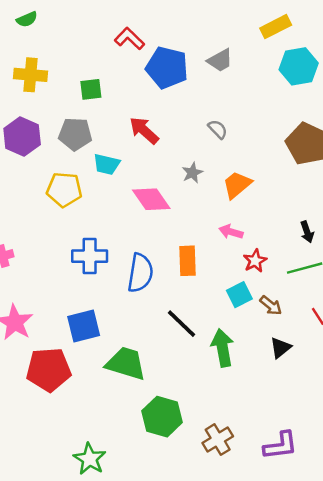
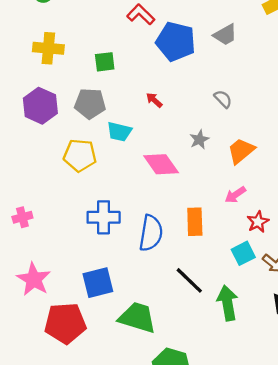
red arrow: (144, 130) -> (154, 100), size x0.6
pink arrow: (231, 232) -> (235, 195), turned -50

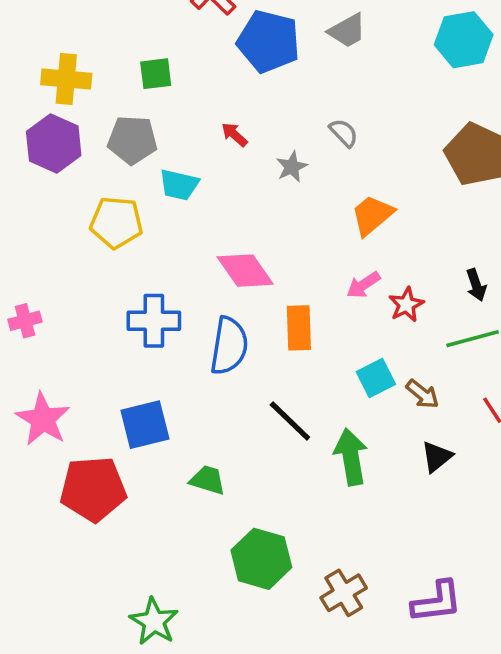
yellow cross: (48, 48) -> (66, 79), moved
gray star: (199, 140) -> (292, 167), moved
pink diamond: (161, 164) -> (245, 271), moved
red star: (258, 222) -> (406, 305), moved
green trapezoid: (137, 318) -> (208, 480), size x0.6

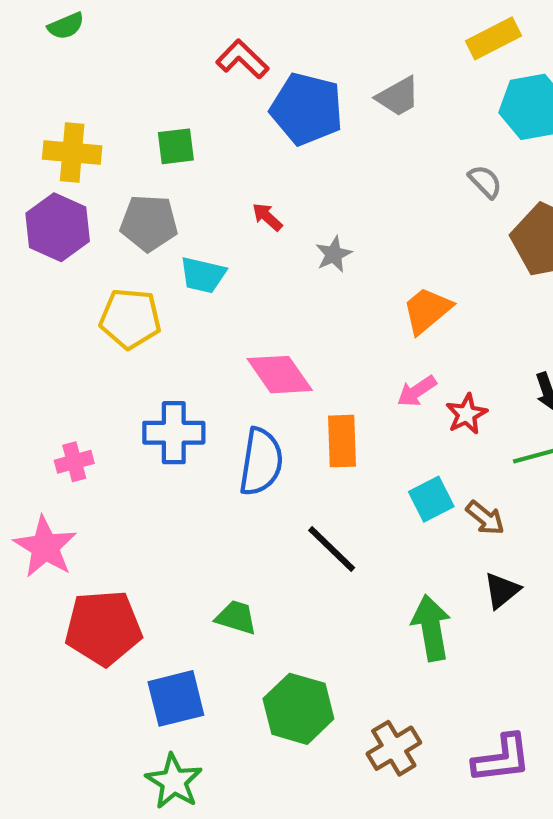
gray semicircle: (344, 133) -> (485, 182), moved
pink cross: (25, 321) -> (74, 462), moved
blue square: (145, 425) -> (176, 698), moved
green arrow: (351, 457) -> (431, 628), moved

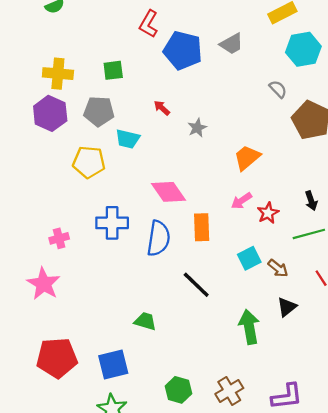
red L-shape: (242, 59) -> (149, 24), turned -104
red pentagon: (103, 628) -> (57, 358), moved
green hexagon: (298, 709) -> (178, 390), moved, size x0.7

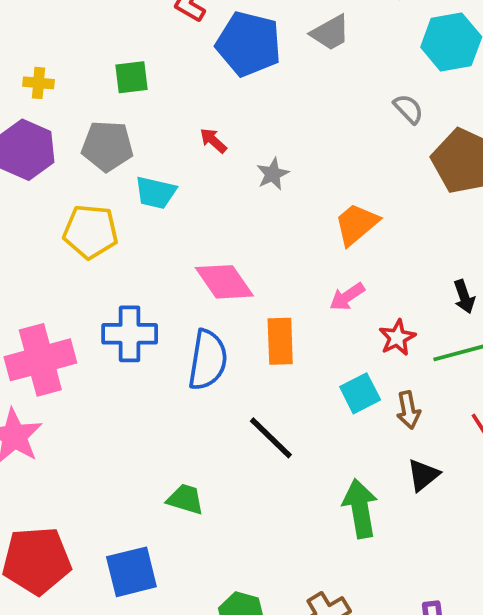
yellow cross: (58, 74) -> (39, 83), size x0.6
red star: (268, 213) -> (397, 338), moved
pink cross: (59, 238) -> (40, 360), size x2.0
brown arrow: (278, 268) -> (408, 410), turned 40

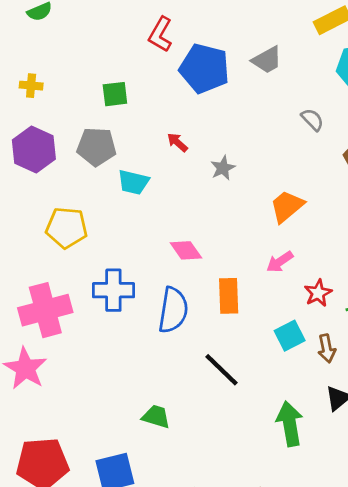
yellow cross: (39, 83) -> (31, 86), moved
gray semicircle: (408, 109) -> (312, 120), moved
yellow pentagon: (91, 232) -> (67, 228), moved
pink diamond: (224, 282) -> (186, 250), size x0.7

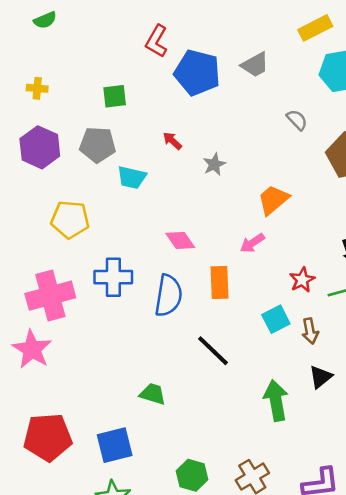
pink arrow: (280, 262) -> (252, 243), moved

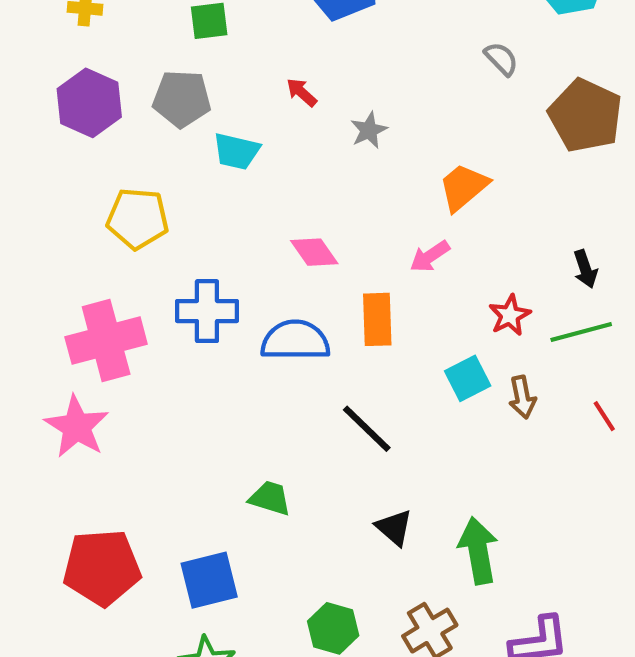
blue semicircle: (168, 296) -> (295, 340), turned -99
black triangle: (321, 377) -> (394, 528), moved, turned -40
green arrow: (276, 400) -> (478, 551), moved

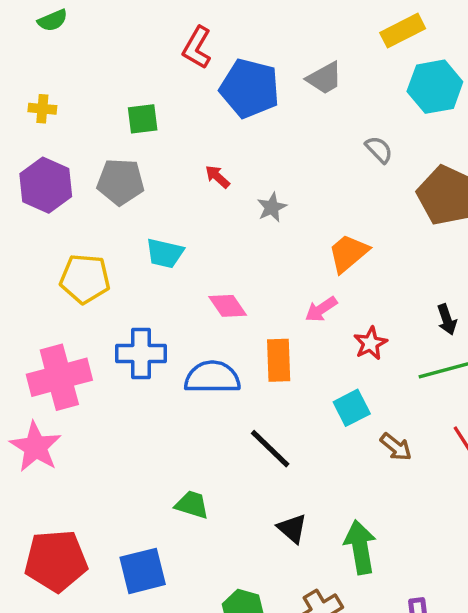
cyan trapezoid: (236, 151) -> (165, 253), moved
red star: (510, 315) -> (370, 343), moved
brown arrow: (522, 397) -> (396, 447), moved, turned -40

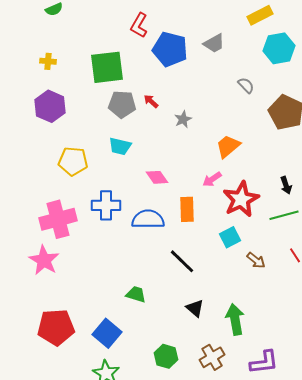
green square: (143, 119) -> (107, 67), size x1.8
gray pentagon: (121, 182) -> (122, 104), moved
red star: (370, 343) -> (241, 199), size x1.8
blue square: (143, 571) -> (107, 333), turned -36

